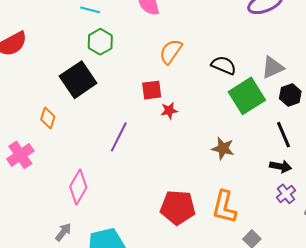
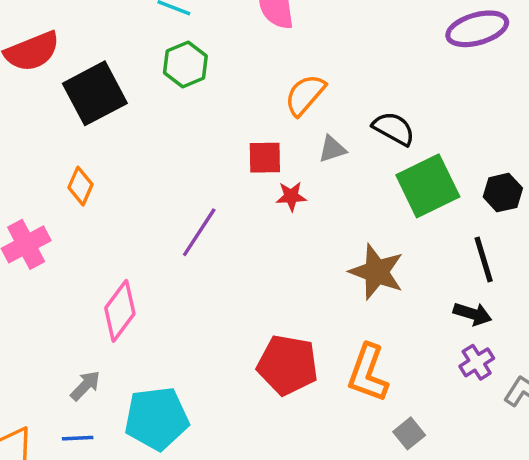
gray triangle: (273, 67) -> (332, 149), moved, size x0.7
black square: (78, 80) -> (95, 93), moved
brown star: (223, 148) -> (377, 272), size x1.4

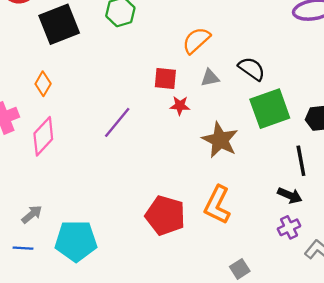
brown star: (377, 272) -> (220, 140), moved
pink diamond: (120, 311) -> (43, 136), moved
orange L-shape: (368, 373) -> (217, 205), moved

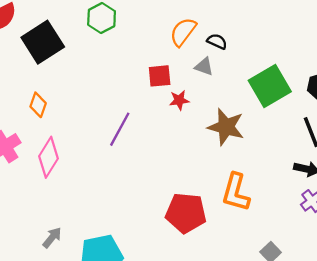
black semicircle: (252, 69) -> (217, 41), moved, size x0.7
gray triangle: (210, 78) -> (204, 67), turned 42

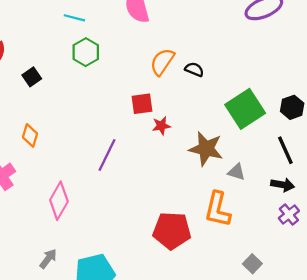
black square: (43, 42) -> (32, 77), size x0.5
gray triangle: (204, 67) -> (236, 172), moved
pink diamond: (48, 157) -> (59, 201), moved

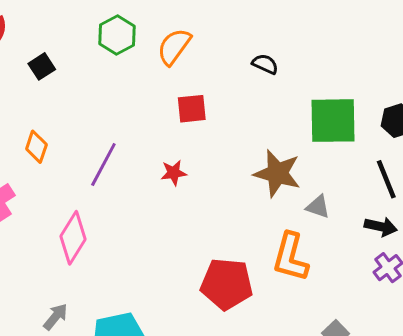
orange semicircle: (162, 62) -> (174, 47), moved
green square: (245, 109) -> (333, 121), turned 30
red star: (161, 126) -> (174, 173), moved
purple line: (107, 155) -> (103, 164), moved

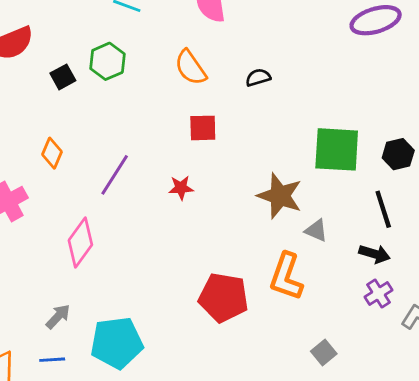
green hexagon: (117, 35) -> (107, 61), moved
orange semicircle: (174, 47) -> (190, 67), turned -75
black semicircle: (265, 64) -> (258, 77), moved, turned -45

